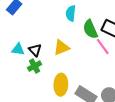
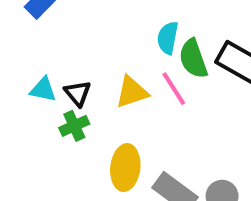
cyan semicircle: (71, 13) -> (168, 38), moved
pink line: (103, 47) -> (174, 89), moved

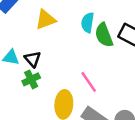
pink line: (174, 89) -> (89, 82), moved
yellow triangle: (132, 92) -> (46, 20), moved

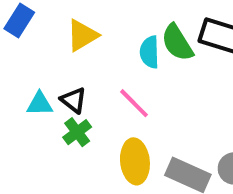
cyan semicircle: (88, 23) -> (150, 52), moved
pink line: (89, 82) -> (134, 103), moved

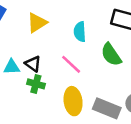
green semicircle: (177, 43) -> (111, 55), moved
green cross: (77, 132) -> (36, 84), turned -36

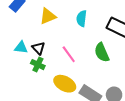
cyan semicircle: (80, 32) -> (82, 18), moved
yellow ellipse: (73, 101) -> (65, 84), turned -65

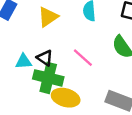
green cross: (38, 65) -> (48, 78), size x1.6
yellow ellipse: (65, 84) -> (66, 98), moved

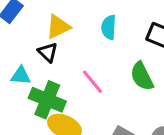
black triangle: (45, 58) -> (48, 52), moved

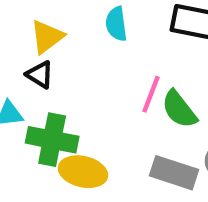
green semicircle: (142, 76) -> (179, 109), moved
pink line: (93, 82) -> (151, 94), moved, turned 72

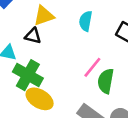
black triangle: (40, 75) -> (33, 36), turned -36
green semicircle: (179, 109) -> (106, 81), turned 30

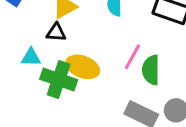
yellow ellipse: (40, 99) -> (83, 67), moved

